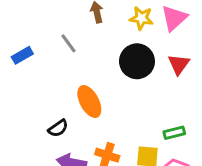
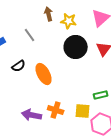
yellow star: (141, 18) -> (69, 21), moved
black semicircle: (58, 128) -> (19, 66), moved

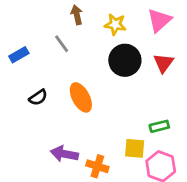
brown arrow: (49, 14) -> (77, 15), moved
black semicircle: (19, 66) -> (38, 97), moved
orange cross: (56, 110) -> (97, 166), moved

